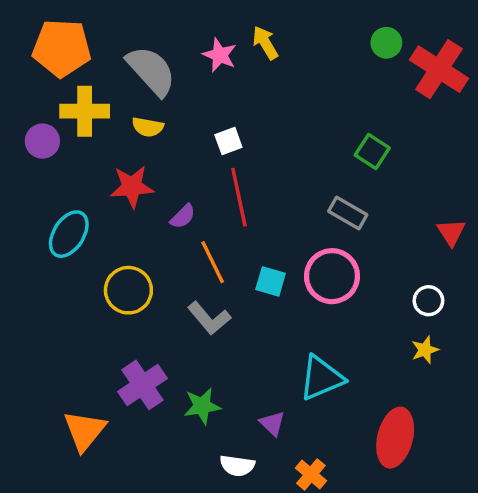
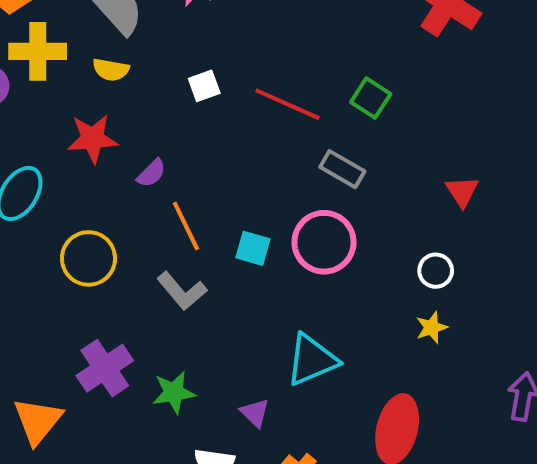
red line: (239, 197) -> (287, 104), moved, turned -54

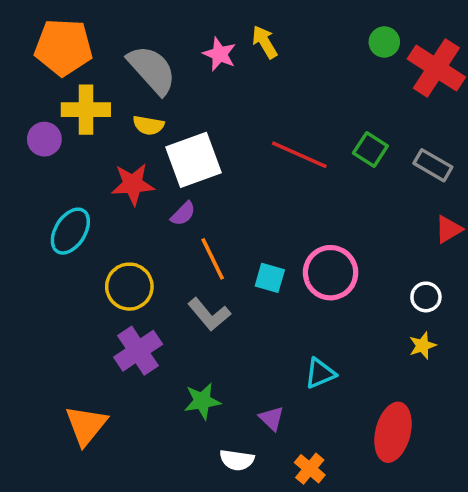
white square: (204, 86) -> (194, 160), moved, size x2.0
gray rectangle: (342, 169) -> (433, 165), moved
red triangle: (462, 191) -> (448, 229), turned 32
cyan triangle: (312, 360) -> (320, 373), size x0.7
purple cross: (105, 368) -> (138, 351), moved

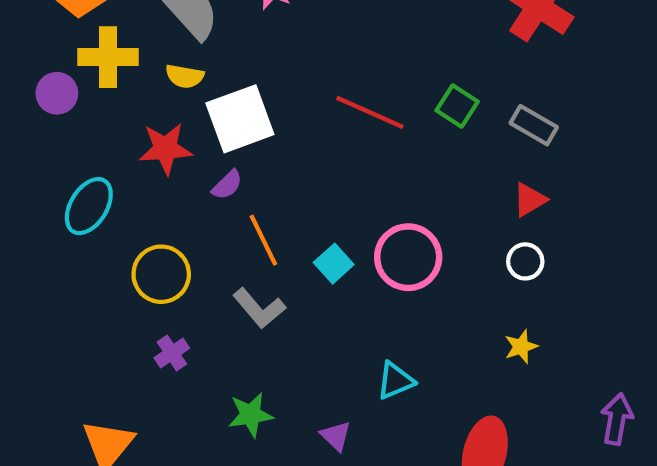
red triangle: (448, 229) -> (530, 200), moved
cyan square: (270, 278) -> (334, 264), turned 32
white circle: (426, 297) -> (525, 261), moved
purple cross: (138, 351) -> (172, 353), size x0.6

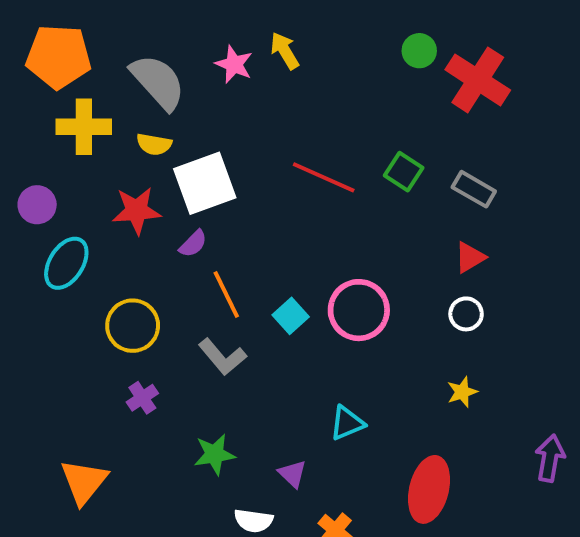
purple circle: (57, 93) -> (37, 205), moved

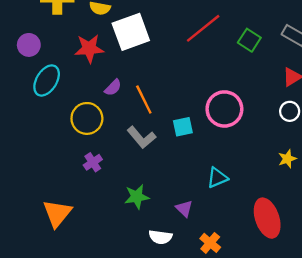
green square: (404, 172) -> (249, 40), moved
red line: (324, 177) -> (203, 28), turned -63
purple semicircle: (193, 244) -> (113, 88), moved
cyan square: (291, 316) -> (183, 127), moved, turned 30
red ellipse: (429, 489) -> (267, 218), turned -33

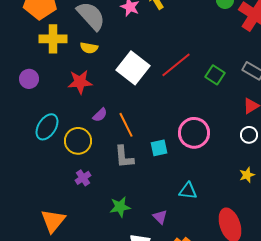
white square: (131, 32) -> (133, 68), moved, turned -32
cyan ellipse: (47, 80) -> (47, 127), moved
gray L-shape: (141, 137) -> (124, 157), turned 35
cyan triangle: (217, 178) -> (188, 191), turned 30

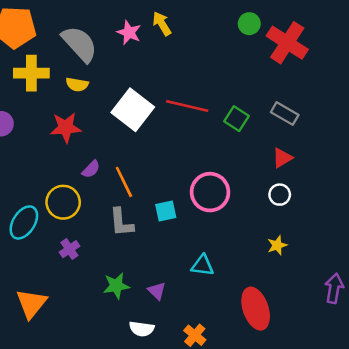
red line: (176, 65) -> (187, 106), turned 52
cyan ellipse: (47, 127) -> (24, 222), moved
purple triangle: (160, 217) -> (157, 291), moved

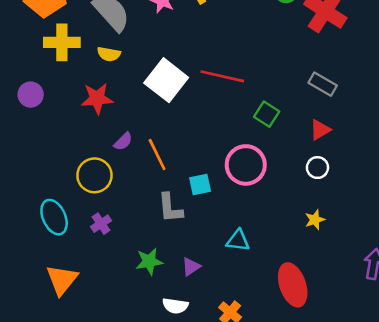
green square: (237, 119) -> (267, 114), moved
cyan ellipse: (24, 222) -> (54, 217), moved, turned -56
gray L-shape: (121, 222) -> (170, 208), moved
purple triangle: (157, 291) -> (191, 267), turned 42

